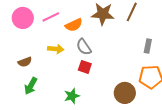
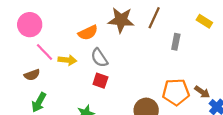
pink line: (51, 17) -> (45, 52), moved, turned 72
gray rectangle: (148, 46) -> (176, 42), moved

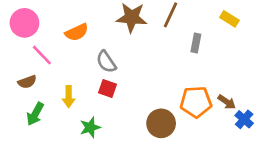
orange semicircle: (88, 33) -> (77, 32), moved
yellow arrow: (67, 60) -> (69, 97), moved, turned 84

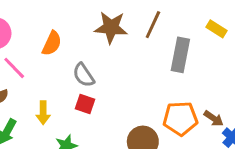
orange semicircle: (77, 32) -> (52, 43), turned -40
gray rectangle: (196, 43) -> (180, 55), size x1.6

